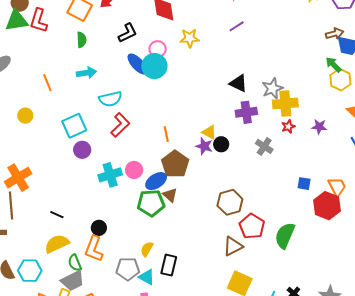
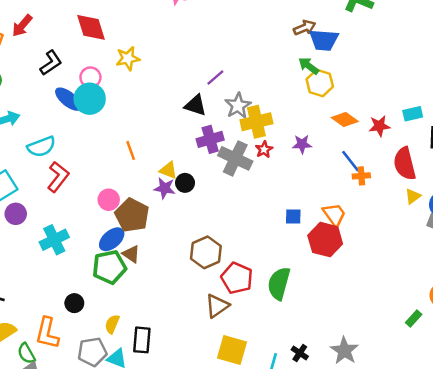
purple line: (237, 26) -> (215, 78), moved
orange line: (166, 134) -> (131, 150), moved
gray cross: (264, 146) -> (235, 158), moved, size x1.5
pink circle: (134, 170) -> (109, 200), moved
black circle: (99, 228) -> (74, 303), moved

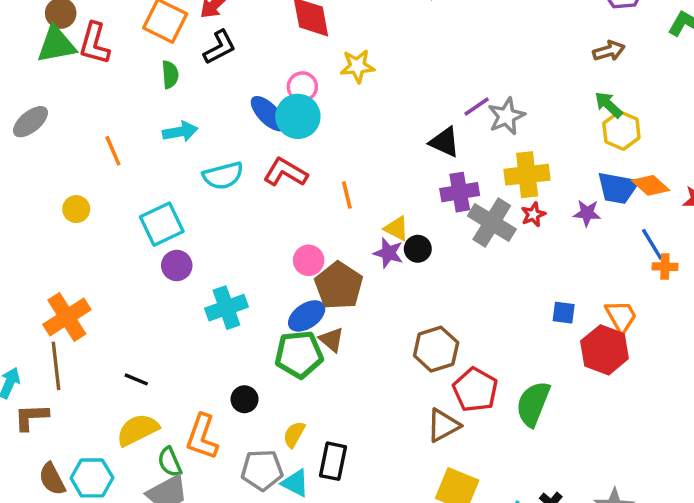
blue trapezoid: (324, 40) -> (618, 188), moved
black L-shape: (51, 63) -> (220, 47), moved
gray star: (238, 106) -> (506, 116), moved
red L-shape: (58, 177) -> (285, 172), moved, turned -104

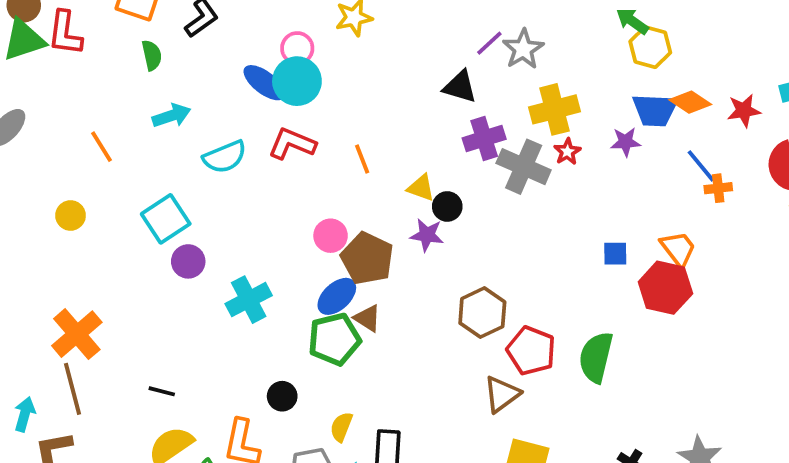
purple star: (388, 253) -> (427, 235), moved

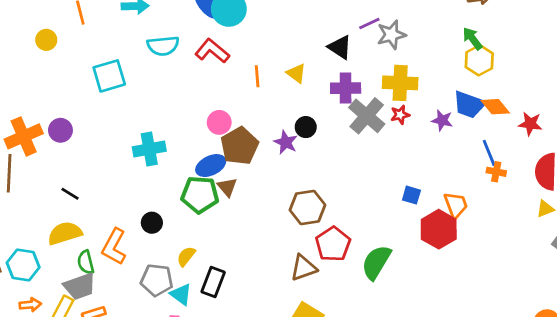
yellow triangle: (421, 188) -> (296, 73), moved
yellow circle: (71, 215) -> (46, 40), moved
purple circle: (188, 261) -> (60, 130), moved

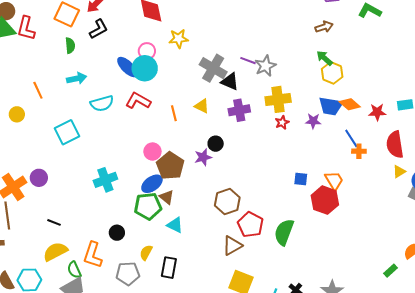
purple line: (369, 23) -> (248, 61), turned 56
gray cross: (367, 116) -> (213, 68), moved
purple star: (286, 142) -> (203, 157), turned -30
cyan triangle: (181, 294) -> (175, 225), moved

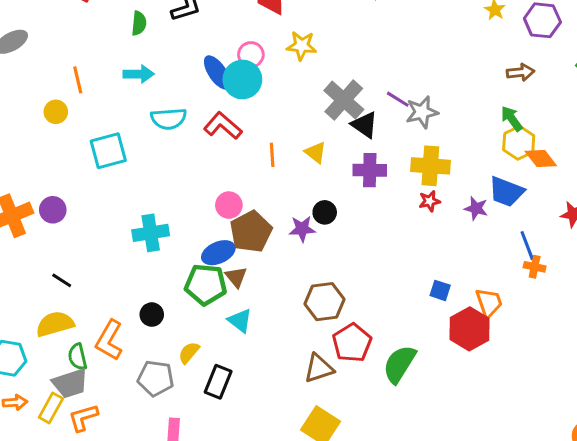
orange diamond: (350, 104) -> (541, 159), moved
yellow circle: (17, 114) -> (56, 112), moved

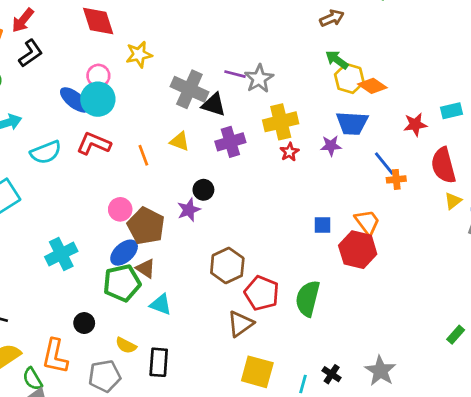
yellow semicircle: (189, 353) -> (126, 345), turned -85

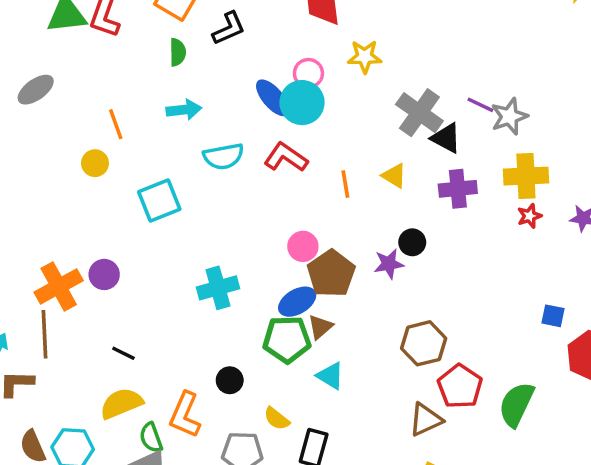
brown triangle: (146, 268) -> (320, 327), turned 35

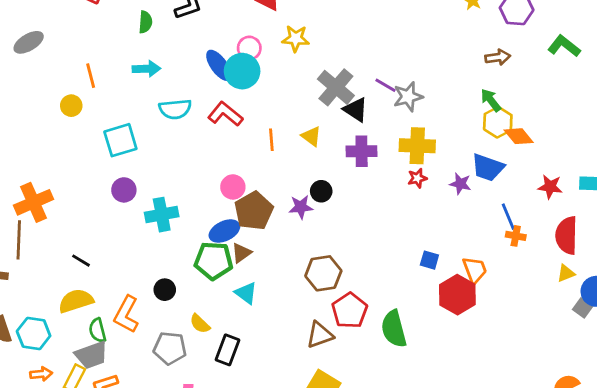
purple circle: (104, 274) -> (124, 190), moved
green semicircle: (516, 404) -> (394, 329), turned -45

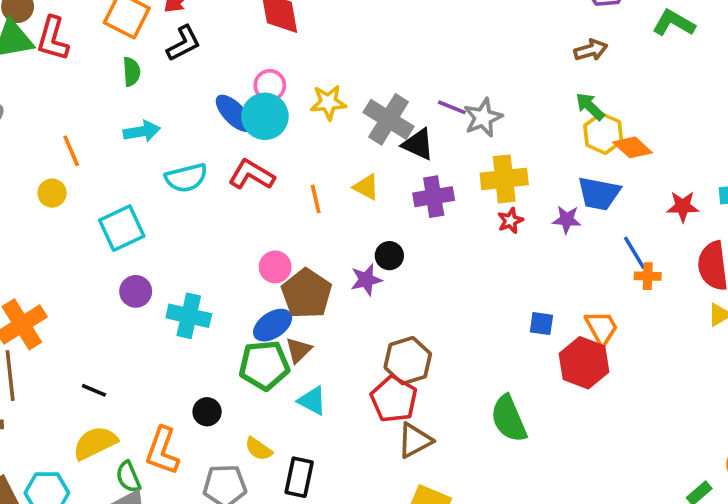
yellow star: (296, 38) -> (328, 102), moved
cyan cross: (162, 215) -> (189, 316), turned 32
red pentagon: (350, 311) -> (394, 399), moved

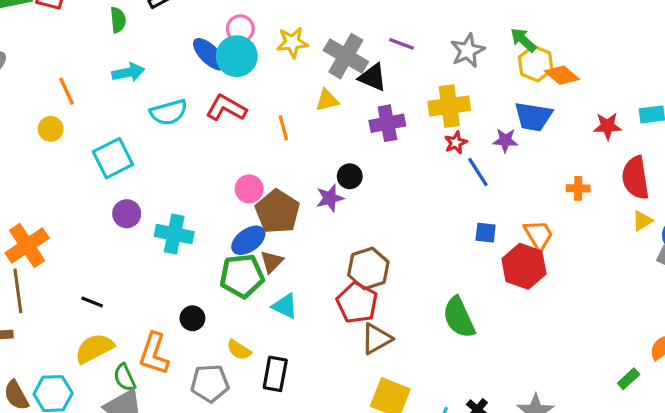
gray star: (483, 118) -> (468, 51), moved
yellow triangle: (366, 187) -> (327, 100), moved, turned -40
blue line: (635, 253) -> (478, 172), moved

